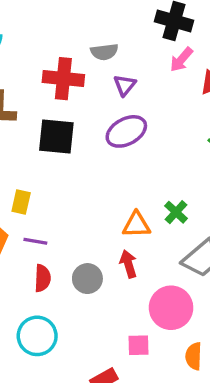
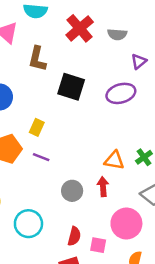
red cross: (63, 79) -> (80, 28), moved, turned 32
purple triangle: (125, 85) -> (139, 61), moved
red semicircle: (43, 278) -> (74, 236), moved

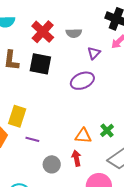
black square: (71, 87) -> (40, 64), moved
yellow rectangle: (37, 127) -> (17, 116), size x1.5
purple line: (41, 157) -> (32, 139), moved

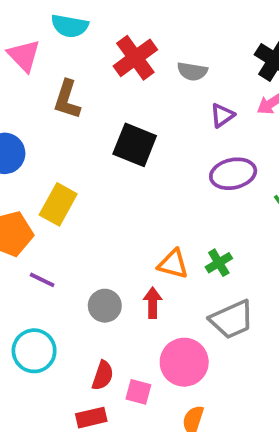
black square: (40, 64) -> (135, 145), moved
purple ellipse: (82, 81) -> (233, 174), moved
purple line: (32, 139) -> (42, 280), moved

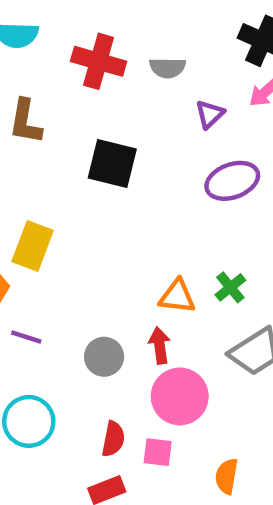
red cross: (135, 58) -> (99, 61), turned -30
pink circle: (184, 362) -> (180, 396), moved

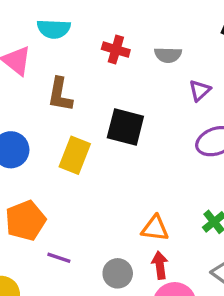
red cross: (99, 61) -> (116, 50), size x0.7
yellow rectangle: (33, 246) -> (75, 155), moved
orange triangle: (177, 297) -> (155, 228), moved

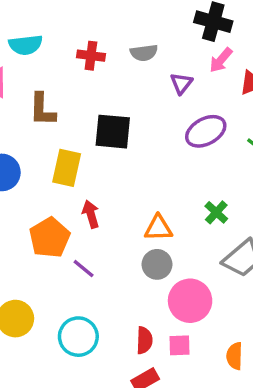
orange pentagon: (25, 221) -> (50, 238), moved
purple line: (59, 258) -> (84, 269), moved, turned 30
red arrow: (160, 265) -> (91, 214), moved
gray circle: (118, 273) -> (157, 264), moved

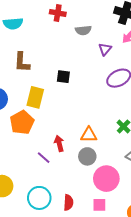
red cross: (91, 56) -> (58, 13), moved
black square: (113, 132) -> (63, 77), size x0.6
red arrow: (91, 214) -> (59, 143), moved
orange pentagon: (50, 238) -> (22, 122), moved
red semicircle: (144, 340) -> (68, 203), moved

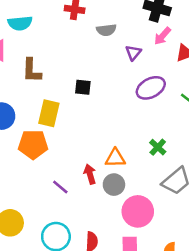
orange pentagon: (22, 122) -> (33, 144), turned 30
red arrow: (59, 143) -> (90, 174), moved

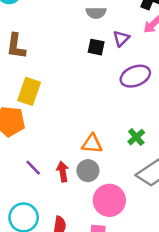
black square: (83, 87) -> (96, 47), moved
red arrow: (90, 174) -> (63, 172), moved

